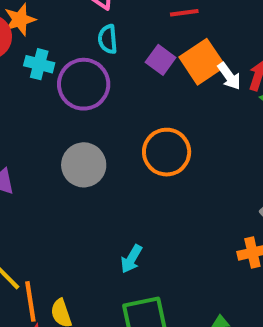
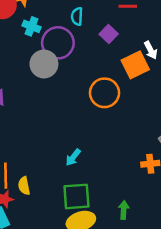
orange square: (202, 62) -> (135, 65), moved
gray circle: (84, 165) -> (44, 64), moved

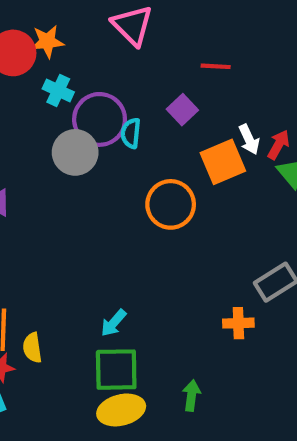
cyan semicircle: (77, 16) -> (131, 133), moved
cyan arrow: (73, 157) -> (114, 323), moved

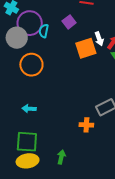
orange circle: (171, 204) -> (31, 65), moved
cyan arrow: (114, 323) -> (29, 109), moved, turned 48

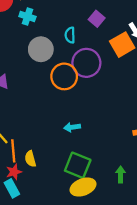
purple circle: (30, 23) -> (86, 63), moved
green square: (27, 142) -> (78, 165), turned 30

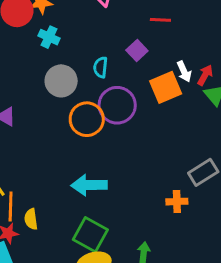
cyan arrow: (72, 127) -> (89, 185), size x1.6

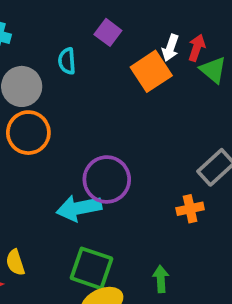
white arrow: (184, 72) -> (170, 48), turned 54
purple circle: (117, 105) -> (107, 179), moved
orange circle: (87, 119) -> (28, 133), moved

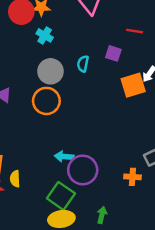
purple square: (108, 32) -> (113, 53), turned -35
purple circle: (107, 179) -> (83, 170), moved
cyan arrow: (79, 208) -> (64, 157), size x0.7

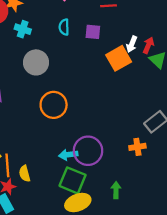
cyan semicircle: (83, 64) -> (64, 27), moved
orange circle: (46, 101) -> (54, 105), moved
cyan arrow: (64, 157) -> (68, 155), moved

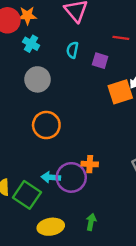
orange cross: (137, 147) -> (90, 164), moved
green square: (73, 180) -> (27, 195), moved

